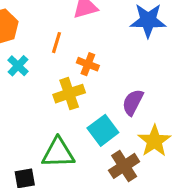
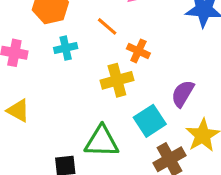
orange line: (56, 43) -> (107, 26), turned -70
cyan cross: (18, 66) -> (66, 48), turned 30

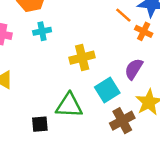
orange line: (107, 26) -> (123, 15), moved
orange cross: (138, 51) -> (144, 31), moved

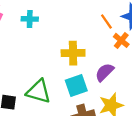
yellow cross: (82, 58) -> (73, 53), moved

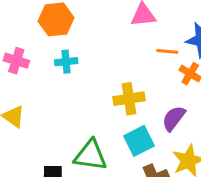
orange line: (106, 21) -> (167, 51), turned -42

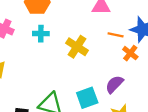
yellow cross: (129, 99) -> (77, 47), moved, turned 35

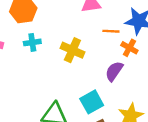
purple semicircle: (114, 84) -> (114, 71), moved

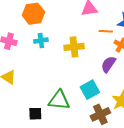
yellow cross: (72, 50) -> (74, 47), turned -30

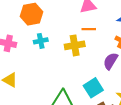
orange line: (106, 31) -> (89, 29), moved

